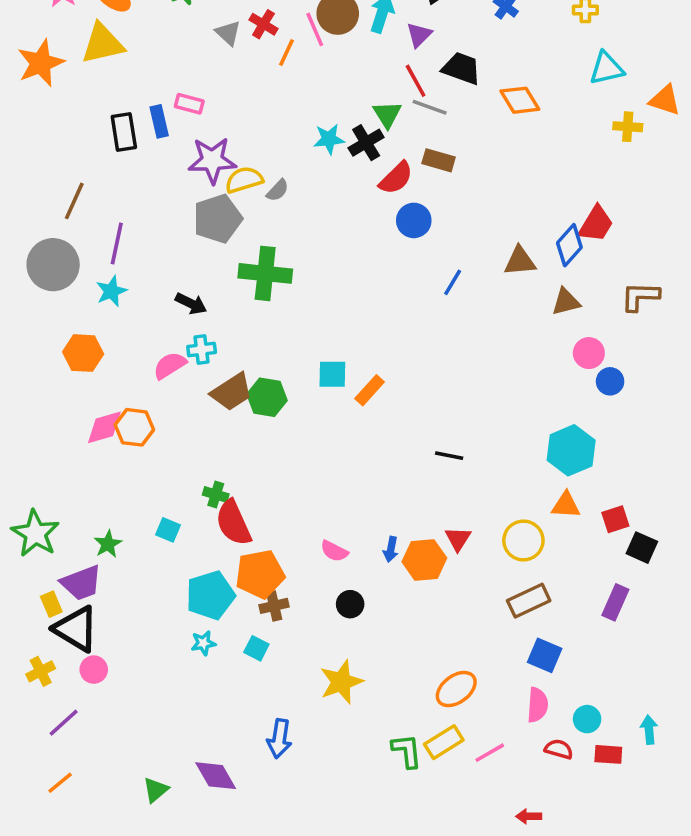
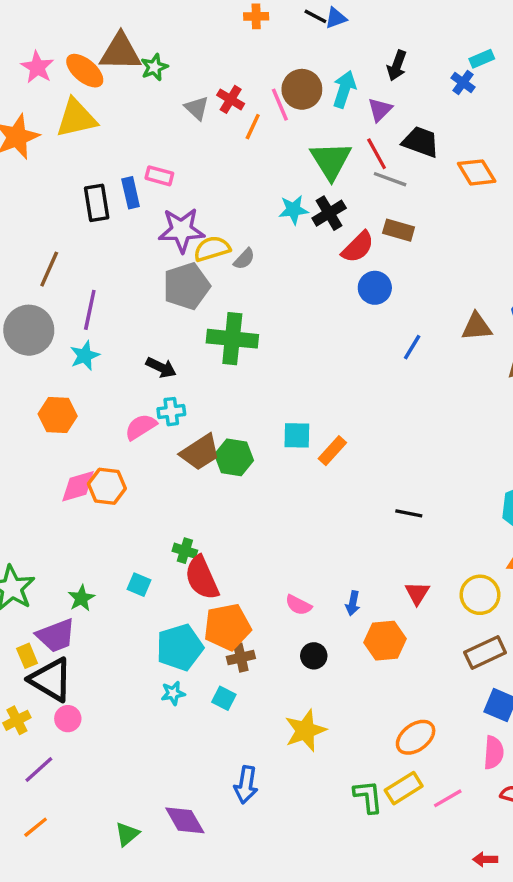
green triangle: (387, 114) -> (331, 161), moved, size x1.5
orange hexagon: (424, 560) -> (385, 641), moved

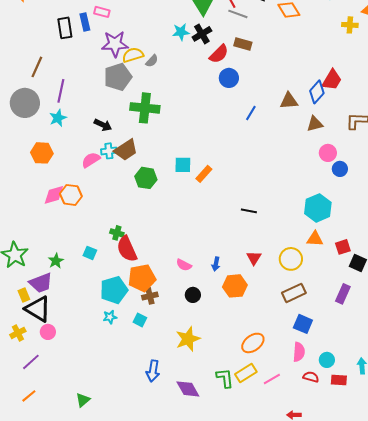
brown trapezoid: (200, 452) -> (126, 150), moved
purple diamond: (185, 820) -> (188, 389), moved

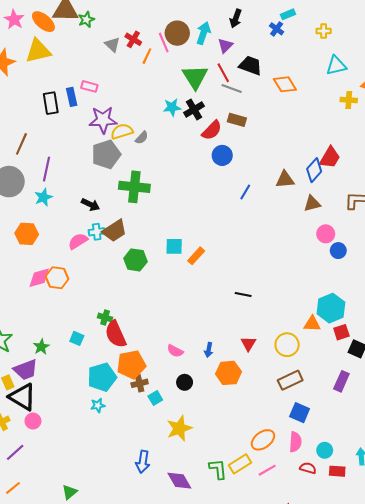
cyan hexagon: (318, 208) -> (331, 308), moved
cyan square: (140, 320) -> (155, 398), moved, turned 32
orange ellipse: (253, 343) -> (263, 440), moved

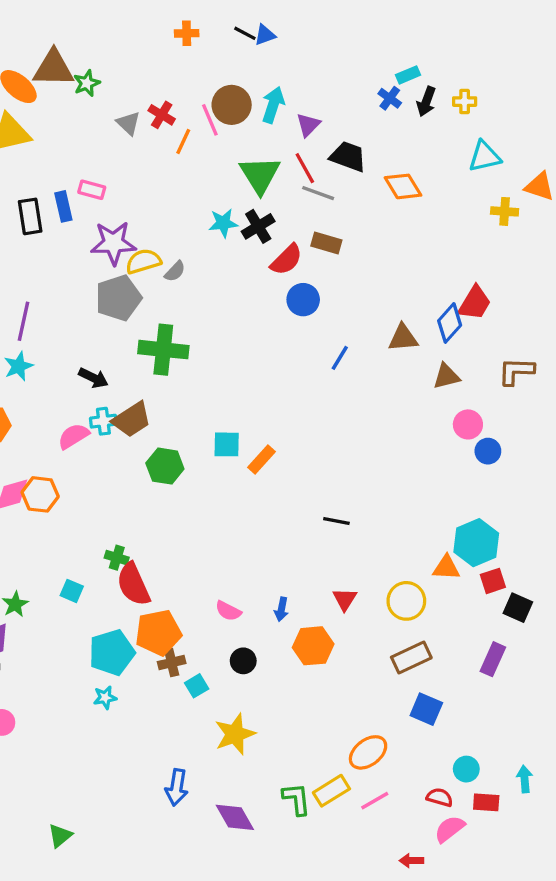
black arrow: (236, 18) -> (426, 102), moved
pink semicircle: (295, 442) -> (450, 829), moved, turned -132

